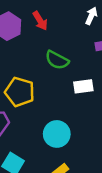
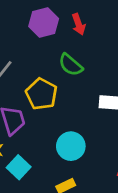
green semicircle: (57, 60) -> (71, 65), moved

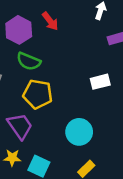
green semicircle: (71, 65) -> (29, 61), moved

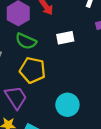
white rectangle: (100, 82) -> (65, 38), moved

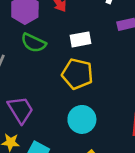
yellow pentagon: (33, 70) -> (77, 74), moved

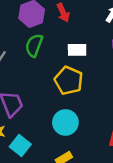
green semicircle: (34, 43) -> (34, 45), turned 75

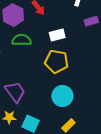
green semicircle: (34, 45) -> (22, 40), turned 84

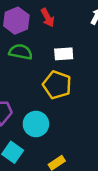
cyan circle: (62, 96) -> (36, 124), moved

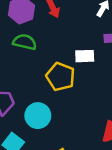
white rectangle: (64, 54) -> (85, 56), moved

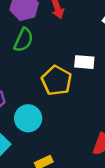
green semicircle: (25, 42) -> (24, 40), turned 95

